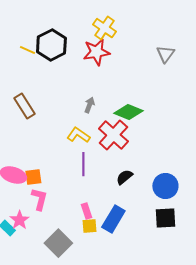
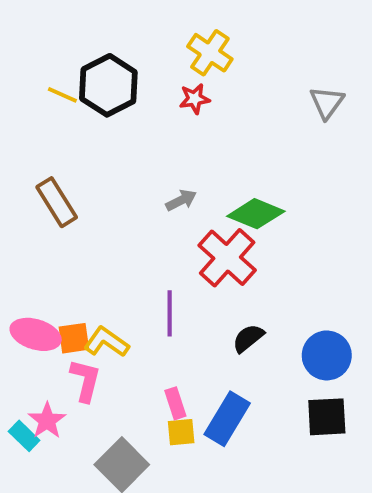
red star: (96, 52) -> (195, 99), size x0.6
gray arrow: (89, 105) -> (181, 200), turned 42
yellow L-shape: (78, 135) -> (106, 342), moved

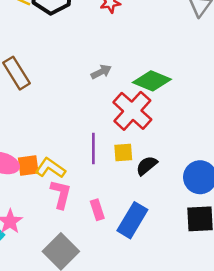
pink L-shape: (85, 380) -> (61, 194), moved
yellow square: (181, 432) -> (123, 153), moved

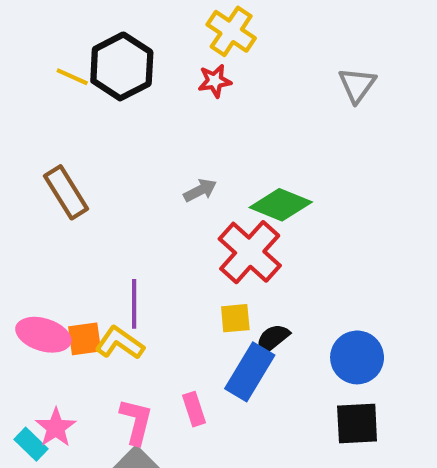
purple line: (93, 149) -> (134, 304), moved
pink L-shape: (61, 194) -> (136, 421), moved
blue rectangle: (132, 220) -> (250, 372), moved

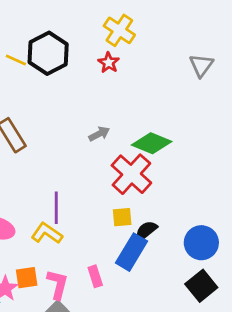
red star: (215, 81) -> (109, 63), turned -30
orange square: (85, 339) -> (27, 278), moved
black square: (357, 423) -> (201, 286), turned -36

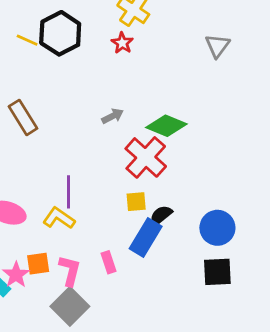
black square: (201, 286) -> (217, 272), turned 36

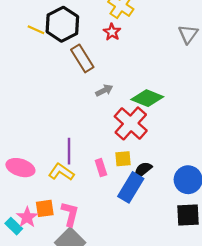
brown rectangle: (23, 117) -> (82, 58), moved
pink rectangle: (108, 262) -> (101, 168), moved

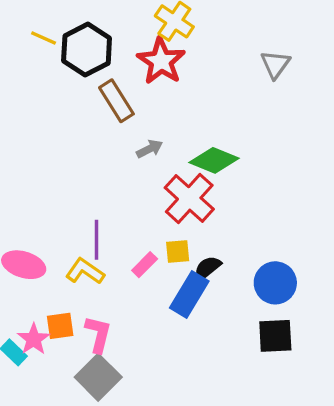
yellow line: (36, 30) -> (44, 38), moved
red star: (112, 32) -> (161, 61), size x1.8
pink rectangle: (101, 168) -> (145, 265), turned 63

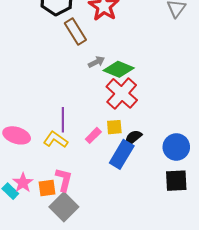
green diamond: (214, 160) -> (119, 69), moved
orange square: (60, 326) -> (47, 188), moved

